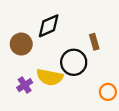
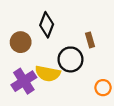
black diamond: (49, 26) -> (47, 25), turned -45
purple cross: (25, 85) -> (24, 81), size x1.6

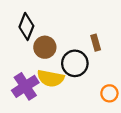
black diamond: (47, 25) -> (26, 26), moved
brown circle: (21, 42) -> (45, 47), moved

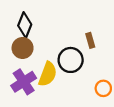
brown circle: (45, 47) -> (23, 48), moved
yellow semicircle: (51, 78) -> (48, 74), turned -80

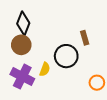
yellow semicircle: (48, 74) -> (45, 69), size x0.6
purple cross: (24, 82) -> (22, 77), turned -30

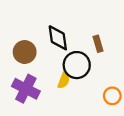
black diamond: (23, 23) -> (58, 38), moved, turned -30
yellow semicircle: (45, 69) -> (64, 80), moved

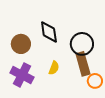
brown rectangle: (98, 44) -> (83, 64), moved, size x1.6
black circle: (77, 65) -> (82, 44), moved

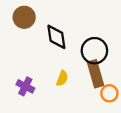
brown circle: (21, 44) -> (24, 17), moved
purple cross: (22, 75) -> (25, 86), size x0.7

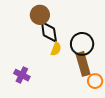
brown circle: (24, 17) -> (40, 15), moved
yellow semicircle: (62, 78) -> (56, 49), moved

